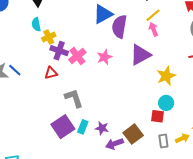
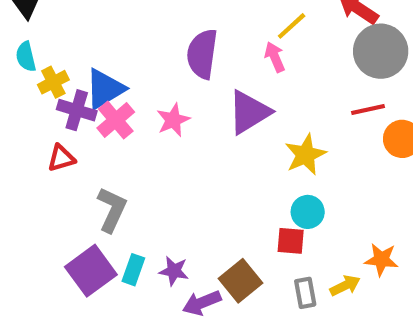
blue triangle: (103, 14) -> (105, 89), moved
yellow line: (153, 15) -> (292, 26), moved
gray L-shape: (74, 98) -> (112, 210), turned 45

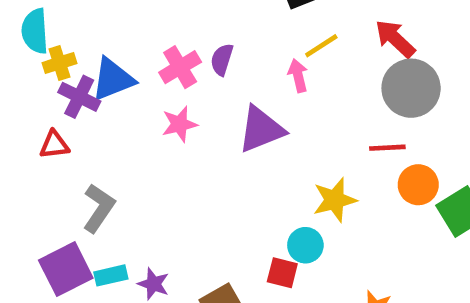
purple semicircle: (202, 54) -> (222, 60), size x0.6
cyan semicircle: (26, 57) -> (35, 31), size x1.4
pink cross: (116, 120) -> (180, 67), moved
yellow star: (305, 155) -> (335, 200), moved
cyan rectangle: (133, 270) -> (111, 275), turned 48

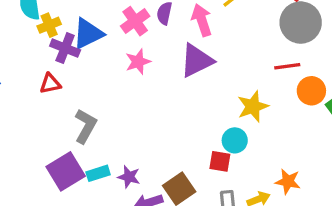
pink arrow: (298, 76) -> (202, 20), moved, size x1.4

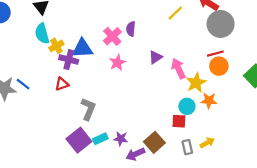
pink arrow: (202, 20) -> (178, 69), moved
blue triangle: (88, 34) -> (82, 48), turned 30
purple triangle: (196, 61) -> (156, 57), size x0.6
orange circle: (311, 91) -> (219, 66), moved
orange star: (288, 181) -> (209, 101), moved

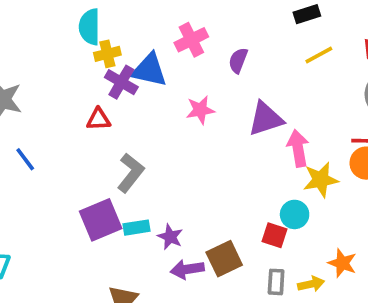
pink cross: (112, 36) -> (191, 40), moved
purple triangle: (156, 57) -> (266, 119), size x1.5
blue line: (23, 84) -> (25, 159), moved
orange star: (209, 101) -> (342, 263), moved

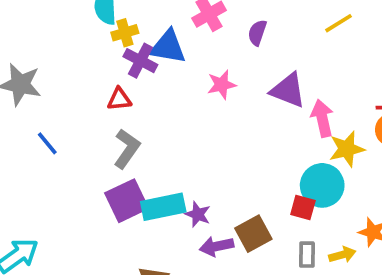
purple triangle: (266, 119) -> (288, 90), turned 42
gray L-shape: (131, 173) -> (127, 149), moved
cyan circle: (295, 214) -> (322, 185), size x1.5
cyan rectangle: (136, 228) -> (163, 207), size x1.6

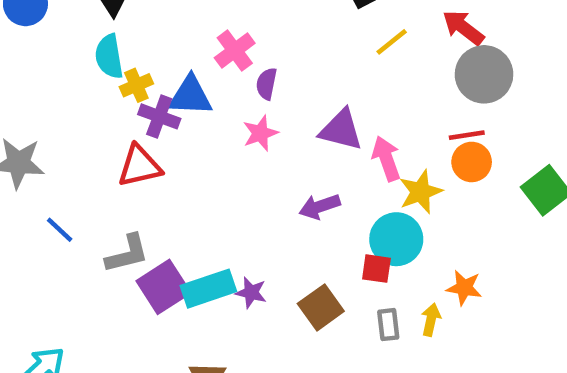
purple semicircle: (257, 33) -> (266, 84), moved
red triangle: (119, 99) -> (140, 166), size x1.5
gray L-shape: (127, 149) -> (127, 254), moved, turned 48
purple arrow: (217, 246) -> (320, 206), moved
yellow arrow: (342, 255) -> (431, 320), turned -55

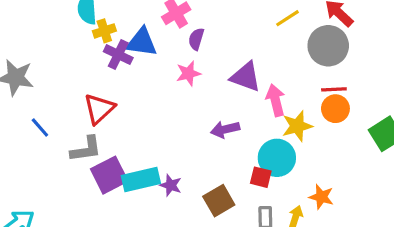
gray circle: (484, 74) -> (328, 46), moved
red triangle: (140, 166) -> (99, 109), moved, turned -36

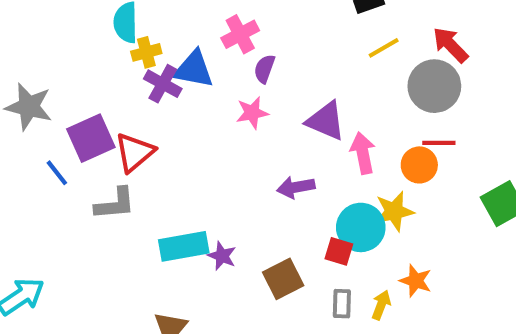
orange circle: (335, 109) -> (419, 165), moved
yellow star: (297, 126) -> (394, 211), moved
purple square: (109, 175) -> (91, 138), moved

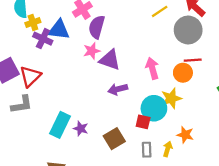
purple semicircle: (264, 69) -> (97, 27), size x1.5
purple triangle: (326, 121) -> (110, 60), moved
cyan rectangle: (184, 246) -> (60, 125), turned -50

